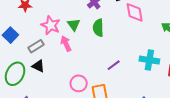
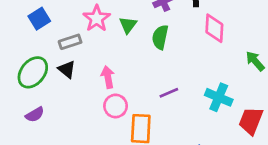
pink arrow: (66, 44) -> (108, 77), moved

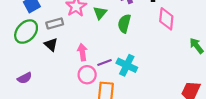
green ellipse: (33, 72) -> (26, 32), moved
purple line: (169, 93) -> (104, 62), moved
cyan cross: (219, 97) -> (127, 65), moved

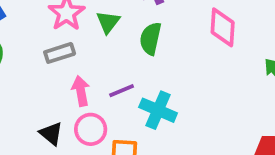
gray rectangle: (55, 23) -> (60, 53), moved
black triangle: (51, 45) -> (51, 134), moved
purple line: (104, 62) -> (122, 91), moved

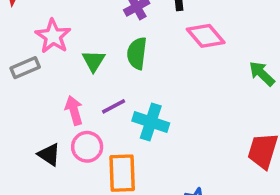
green triangle: (108, 22) -> (94, 61), moved
pink diamond: (223, 27) -> (206, 36), turned -39
gray rectangle: (60, 53) -> (25, 68), moved

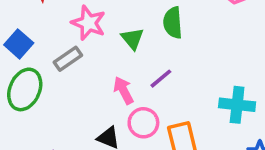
cyan cross: (151, 122) -> (237, 105), moved

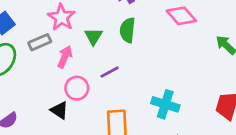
pink arrow: (123, 90) -> (65, 57), moved, turned 40
pink circle: (143, 123) -> (77, 88), moved

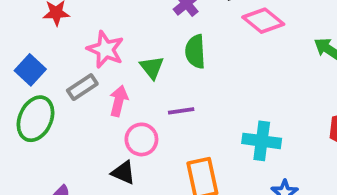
purple line: (110, 72) -> (181, 111), turned 30

